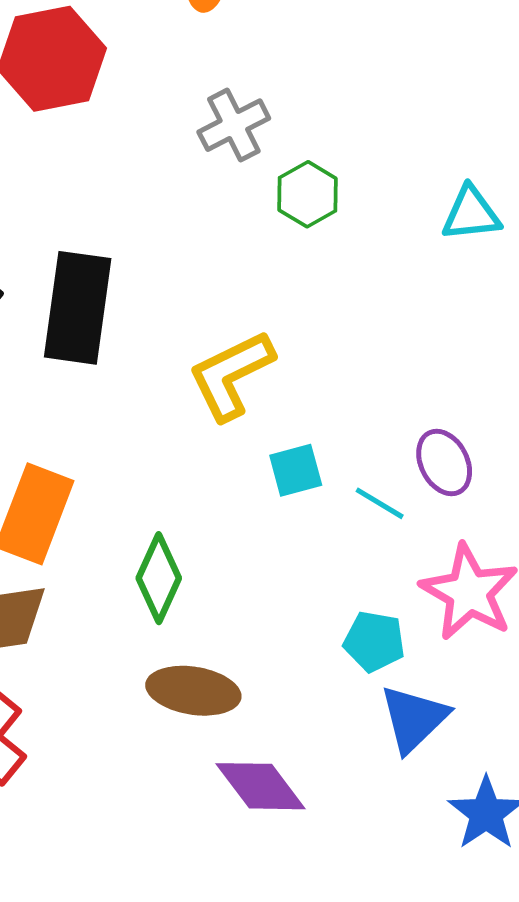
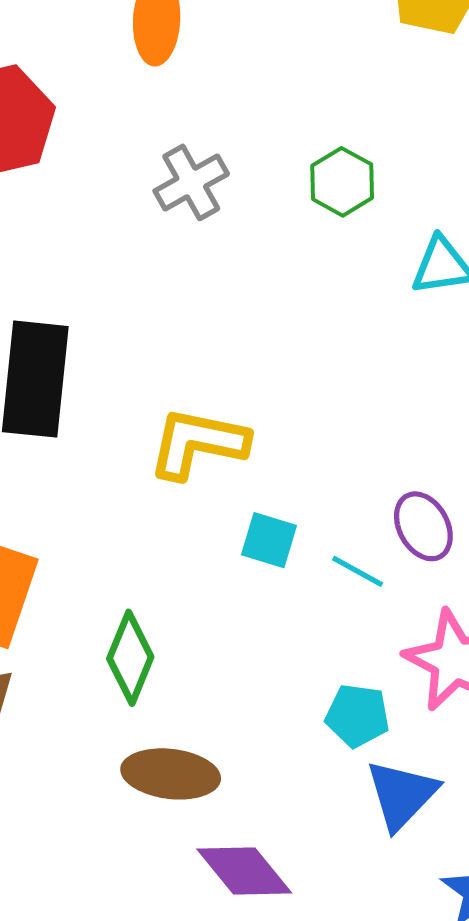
green hexagon: (308, 194) -> (342, 182), moved
yellow L-shape: (231, 375) -> (198, 443), turned 40
cyan square: (296, 470) -> (269, 540), turned 34

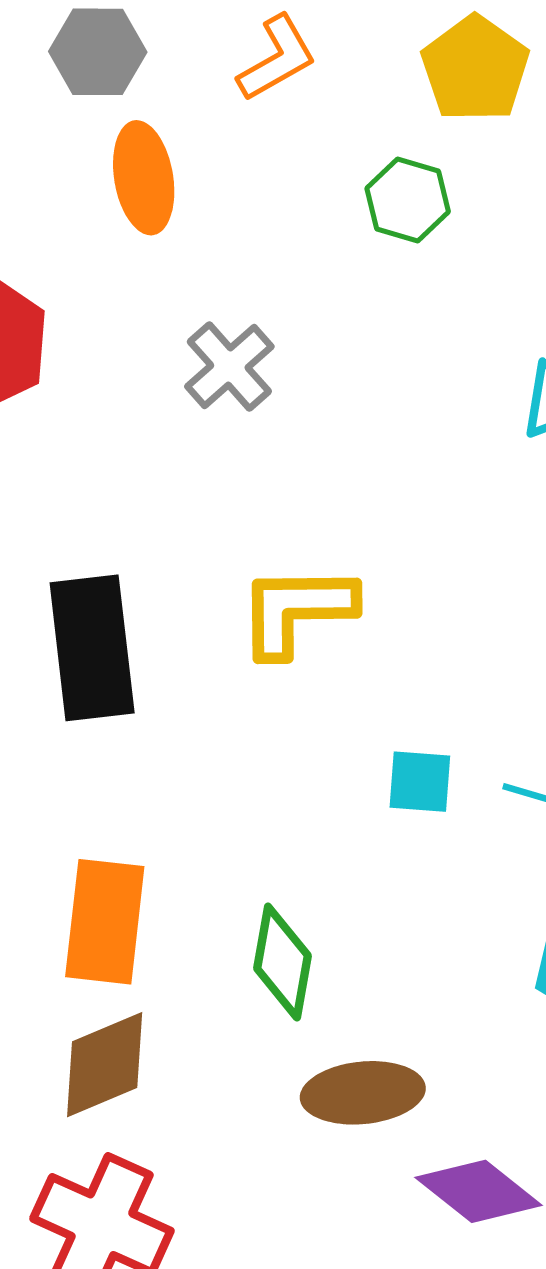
green hexagon: (342, 182) -> (408, 200), moved
yellow L-shape: (198, 443) -> (297, 610), moved

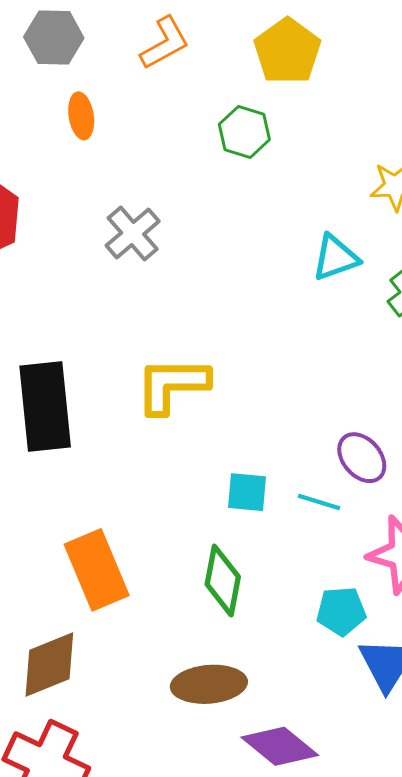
orange ellipse: (144, 178) -> (81, 116), size x0.7
orange rectangle: (105, 922) -> (97, 570), moved, turned -30
green diamond: (282, 962) -> (223, 581), moved

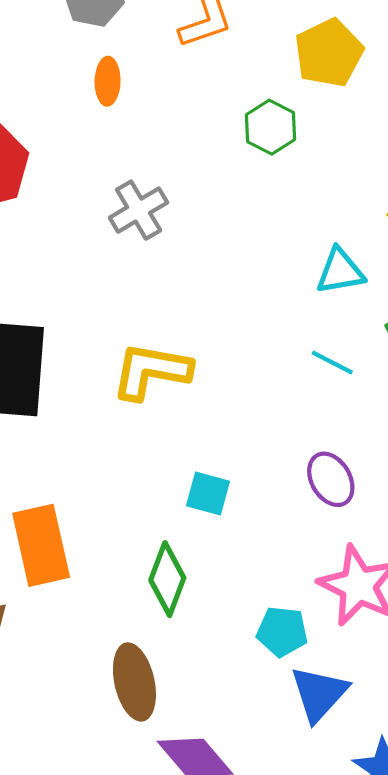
cyan line: (319, 502) -> (332, 362), moved
brown ellipse: (209, 684) -> (134, 682), turned 72

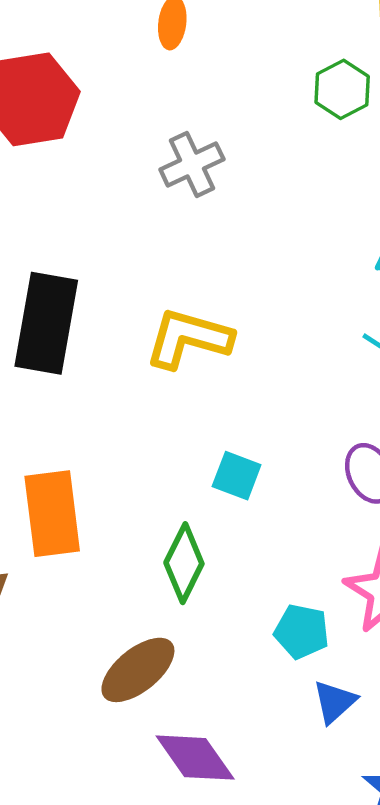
brown ellipse: (134, 682) -> (138, 670), turned 58
blue triangle: (319, 694) -> (335, 702), size x0.7

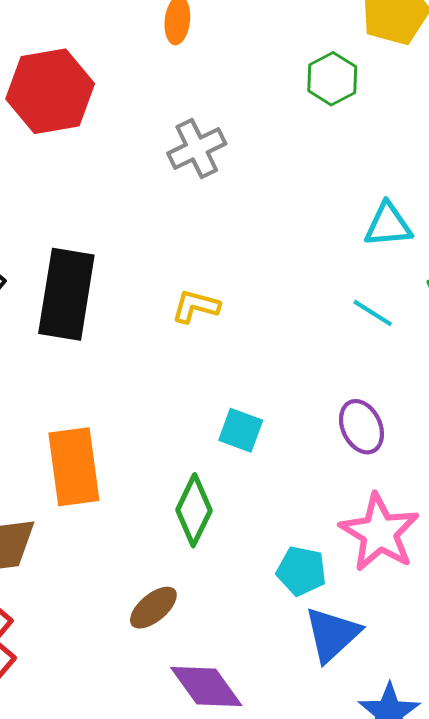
yellow L-shape: (189, 338) -> (196, 306), size x0.6
brown ellipse: (138, 670) -> (153, 608), size x0.7
blue triangle: (335, 702) -> (332, 634), size x1.4

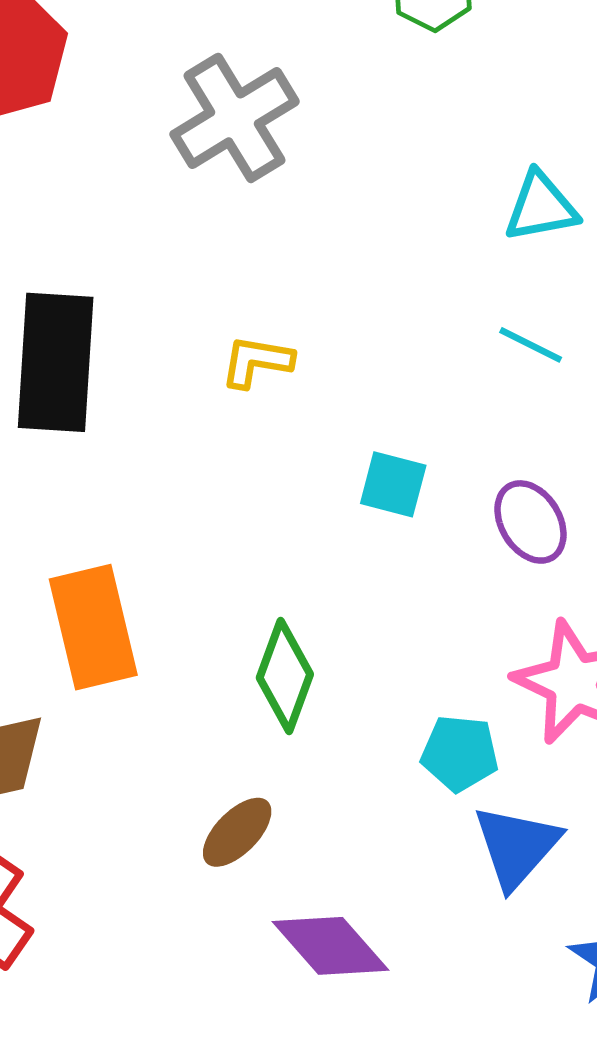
gray cross: (197, 149) -> (235, 118), size x1.4
cyan square: (241, 430) -> (393, 484), moved

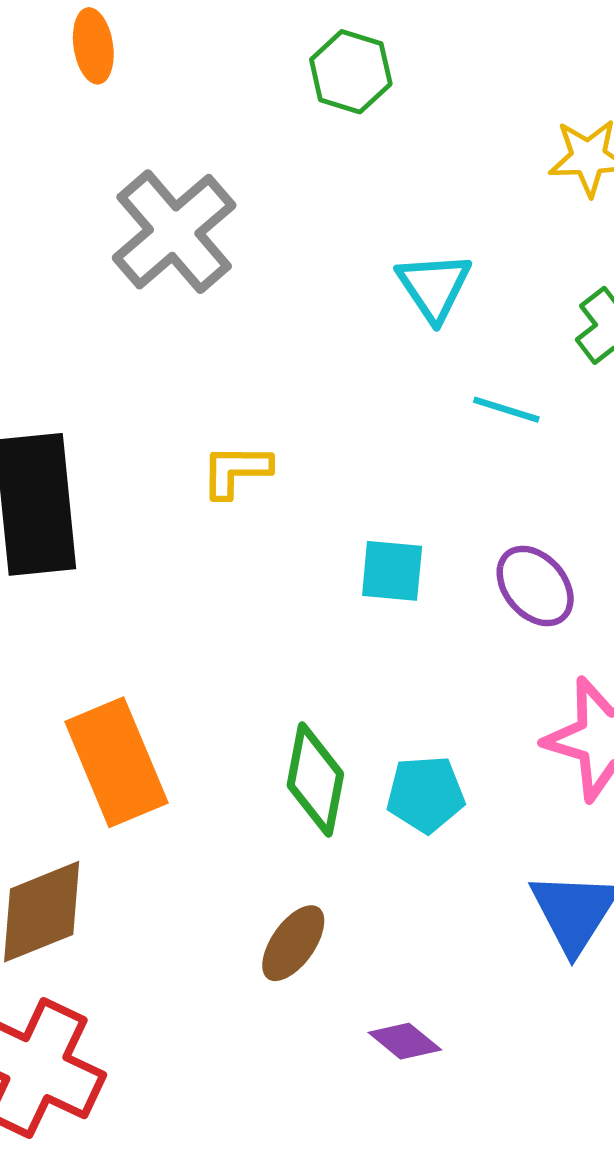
cyan triangle: (541, 207) -> (434, 287), moved, turned -44
cyan pentagon: (460, 753) -> (426, 794), moved
purple diamond: (330, 946) -> (405, 1041), size x0.6

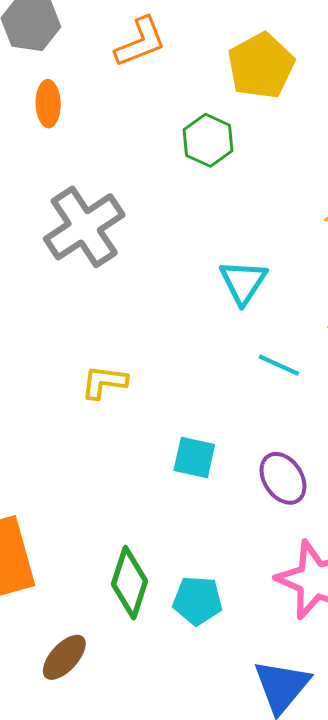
brown ellipse: (293, 943) -> (64, 657), moved

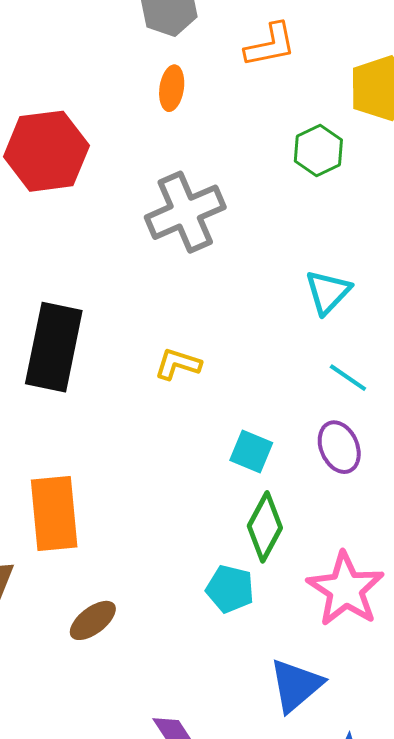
purple ellipse: (283, 478) -> (339, 447), moved
green diamond: (130, 583) -> (265, 527), moved

